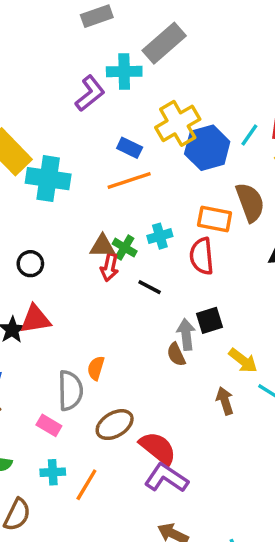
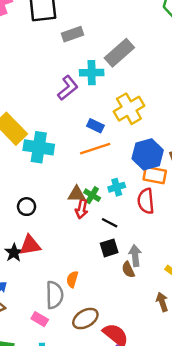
blue hexagon: (207, 148) -> (148, 154), moved
black square: (209, 320) -> (109, 248), moved

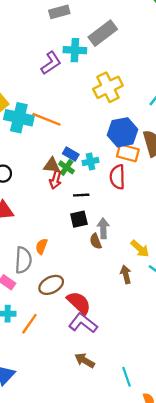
blue rectangle: (95, 126) -> (71, 154), moved
orange line: (95, 149) -> (47, 119), moved, turned 36
black line: (110, 223) -> (81, 195), turned -35

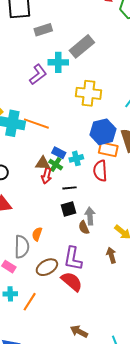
yellow cross: (108, 87) -> (88, 93), turned 35
purple L-shape: (83, 323) -> (73, 259), moved, turned -115

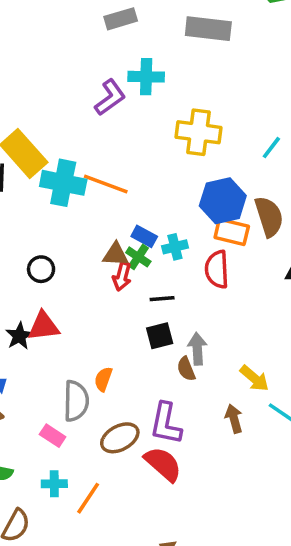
gray rectangle: (82, 46) -> (208, 29), moved, turned 45

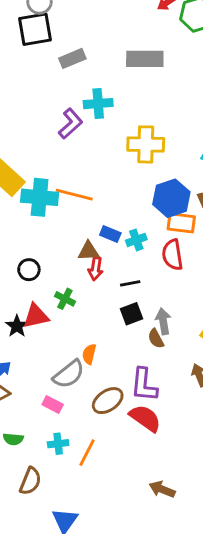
green cross: (138, 257) -> (65, 299), moved
gray semicircle: (76, 401) -> (69, 374), turned 56

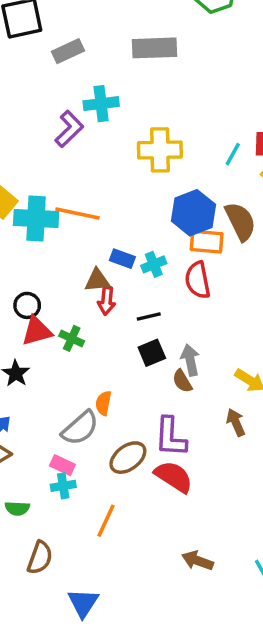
red triangle: (36, 316) -> (37, 331), moved
cyan cross: (58, 444) -> (63, 486), moved

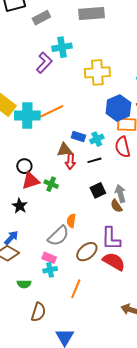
orange line: (77, 214) -> (51, 112), turned -35
black line: (149, 317) -> (94, 160), moved

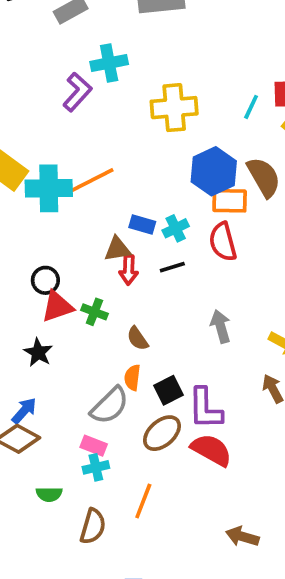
black square: (98, 190) -> (169, 390), moved
brown semicircle: (116, 206) -> (138, 339), moved
brown semicircle: (38, 312) -> (93, 526), moved

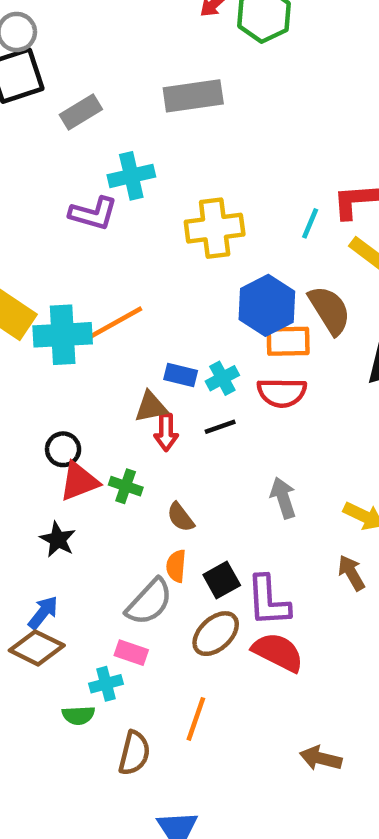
purple L-shape: (77, 92) -> (93, 213), turned 66
red semicircle: (223, 242) -> (282, 393), turned -72
cyan cross: (96, 467) -> (106, 684), moved

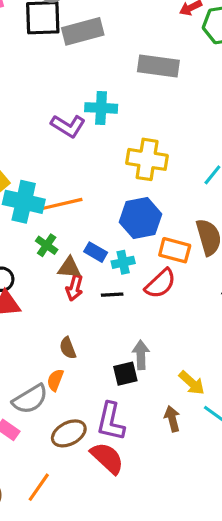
gray rectangle: (81, 112) -> (83, 31), moved, size x1.4
blue hexagon: (267, 305) -> (141, 218), moved
red semicircle: (282, 393) -> (160, 284), turned -60
green cross: (126, 486) -> (47, 245), moved
black square: (222, 580) -> (125, 374), moved

